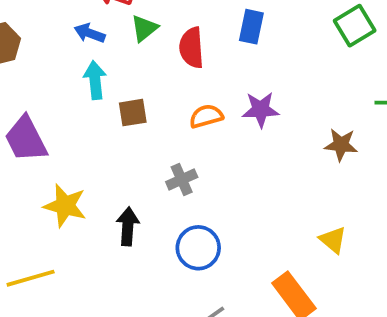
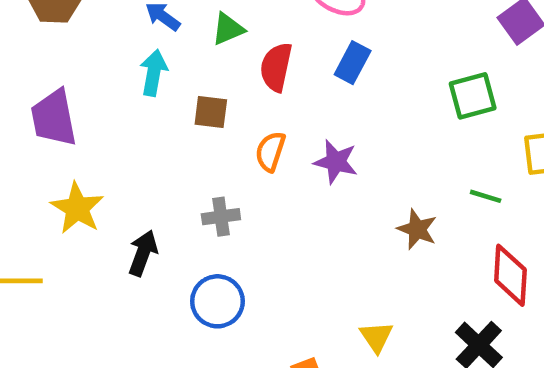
brown square: (133, 113) -> (211, 112), moved
orange semicircle: (206, 116) -> (270, 151), turned -72

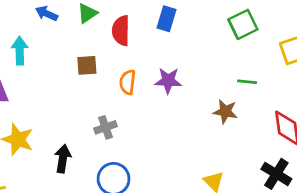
cyan arrow: (154, 73) -> (20, 51), moved
green line: (486, 196) -> (247, 82), moved

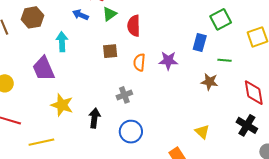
blue rectangle: (166, 19) -> (200, 43), moved

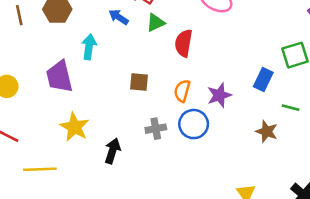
brown square: (110, 51) -> (139, 82), moved
purple star: (168, 61) -> (219, 95), turned -30
blue circle: (131, 132) -> (194, 124), moved

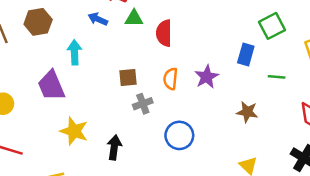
green triangle: (156, 23) -> (134, 18), turned 36
blue circle: (194, 124) -> (179, 135), moved
gray cross: (156, 129) -> (143, 104), moved
brown star: (267, 131) -> (247, 112), moved

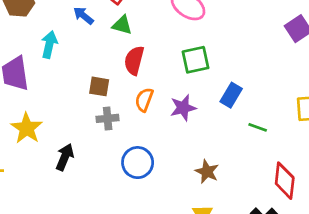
green square: (272, 26) -> (195, 60), moved
red semicircle: (164, 33) -> (134, 60), moved
brown star: (247, 112) -> (207, 172), moved

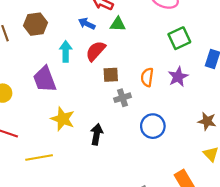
red semicircle: (134, 60) -> (96, 51), moved, turned 40

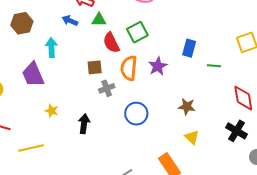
green square: (179, 38) -> (137, 32), moved
red semicircle: (96, 51) -> (111, 43), moved, turned -65
orange semicircle: (147, 77) -> (129, 68), size x1.4
yellow star: (63, 119) -> (52, 111), size x0.6

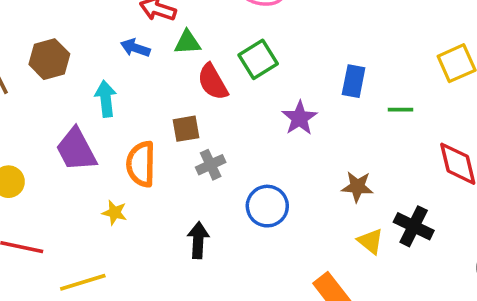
orange semicircle: (129, 68) -> (141, 164), moved
black arrow: (84, 124) -> (198, 240), moved
black cross: (236, 131) -> (414, 226), moved

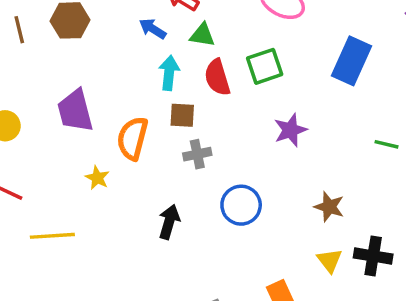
blue rectangle: (354, 81) -> (351, 61), moved, size x1.5
cyan arrow: (106, 99) -> (169, 73), moved
black cross: (414, 226) -> (373, 256), turned -30

